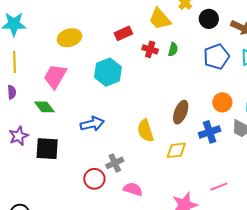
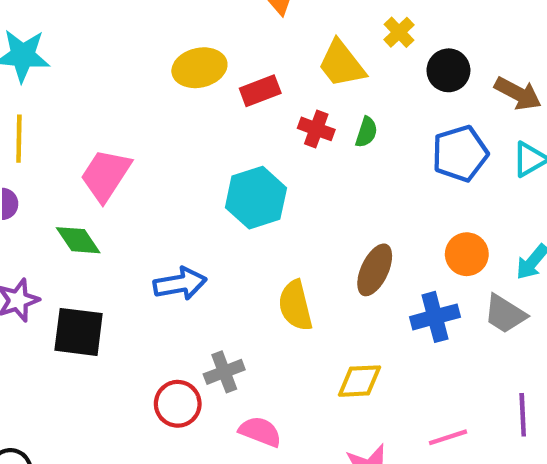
yellow ellipse: (69, 38) -> (199, 68), moved
cyan hexagon: (108, 72) -> (256, 198), moved
yellow diamond: (176, 150) -> (359, 381), moved

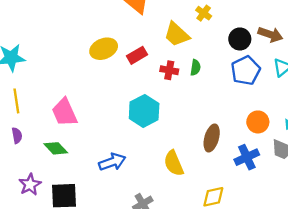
black circle: (448, 70) -> (240, 39), moved
pink trapezoid: (106, 175) -> (64, 112), turned -48

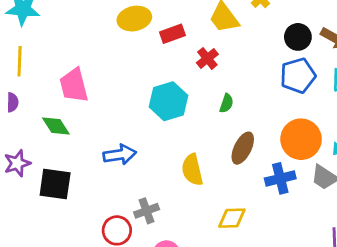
green semicircle: (195, 68) -> (226, 103), moved
red cross: (169, 70) -> (207, 58), turned 30
orange circle: (258, 122) -> (301, 139), size x1.5

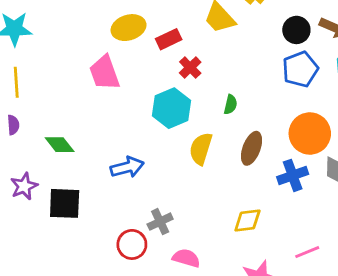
red cross: (207, 58) -> (190, 67), moved
pink trapezoid: (74, 85) -> (104, 73), moved
yellow semicircle: (192, 170) -> (201, 149), moved, turned 36

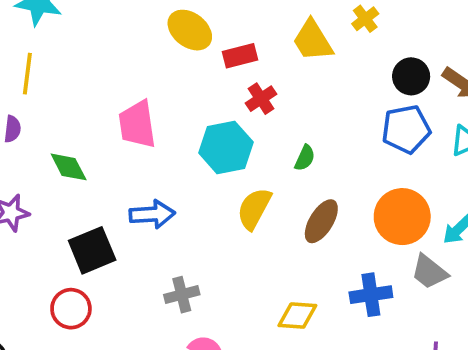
yellow ellipse: (129, 28) -> (190, 30), turned 44
pink trapezoid: (104, 73) -> (137, 124), moved
blue cross: (293, 175) -> (371, 295), moved
black square: (65, 203) -> (92, 250), moved, turned -36
red circle: (132, 244) -> (71, 309), moved

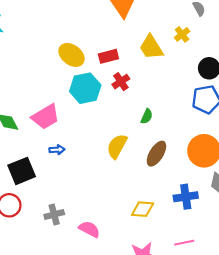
yellow ellipse: (190, 30) -> (72, 55), moved
pink trapezoid: (137, 124) -> (46, 117), moved, turned -112
cyan hexagon: (226, 148) -> (85, 88), moved
blue arrow: (152, 214) -> (57, 150), size x0.6
gray cross: (182, 295) -> (54, 215), moved

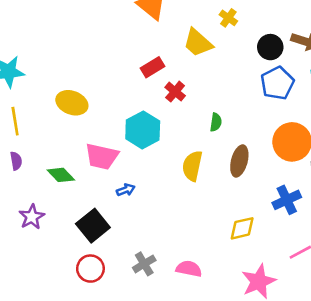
yellow ellipse: (72, 55) -> (72, 103), moved
cyan hexagon: (85, 88) -> (143, 130), moved
pink trapezoid: (46, 117) -> (102, 156), turned 60

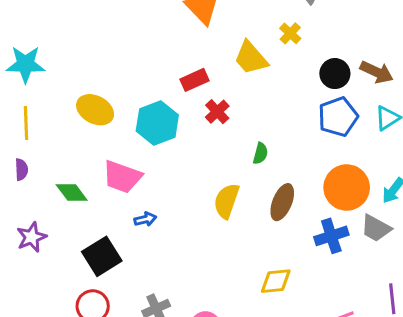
cyan hexagon: (143, 130) -> (157, 123), moved
blue cross: (287, 200) -> (331, 236), moved

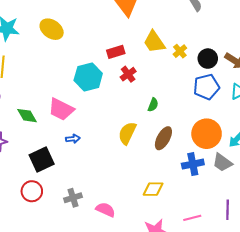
yellow cross: (290, 33) -> (180, 51), moved
yellow ellipse: (95, 110) -> (52, 29), moved

